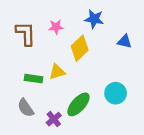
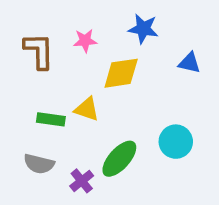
yellow diamond: (80, 48) -> (121, 73), turned 35
yellow triangle: (57, 72) -> (87, 109), turned 36
gray semicircle: (26, 108) -> (39, 164), turned -42

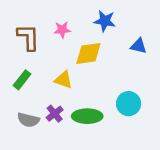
green rectangle: (51, 119) -> (22, 80), moved, turned -60
green ellipse: (119, 159) -> (87, 116), turned 48
purple cross: (82, 181) -> (55, 114), moved

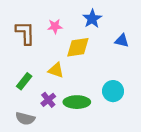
blue star: (105, 21) -> (92, 19), turned 30
green rectangle: (22, 80) -> (24, 81), moved
gray semicircle: (28, 120) -> (25, 119), moved

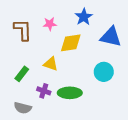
blue triangle: (122, 41) -> (111, 37), size x1.6
cyan circle: (113, 91) -> (104, 72), moved
purple cross: (48, 100) -> (44, 91), turned -32

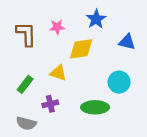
blue triangle: (111, 37) -> (127, 42), size x0.7
purple cross: (44, 91) -> (50, 104), turned -32
green ellipse: (70, 93) -> (95, 107), moved

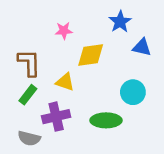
blue star: (96, 19) -> (120, 22), moved
brown L-shape: (26, 34) -> (29, 63), moved
purple cross: (50, 104) -> (56, 117), size x1.5

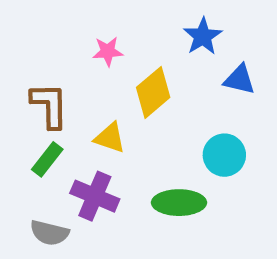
yellow diamond: (91, 55) -> (153, 92), turned -32
purple cross: (56, 117) -> (95, 196), turned 36

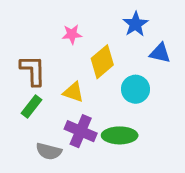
cyan circle: (224, 155) -> (135, 89), moved
purple cross: (95, 196) -> (81, 131), moved
gray semicircle: (49, 233) -> (49, 151), moved

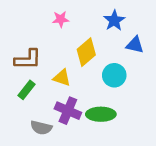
pink star: (72, 34) -> (61, 19), moved
brown L-shape: (33, 70) -> (28, 59), turned 92

